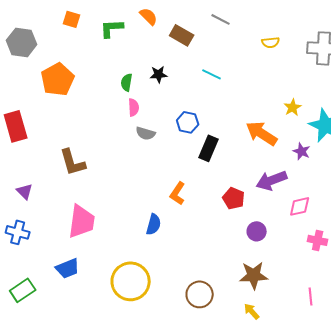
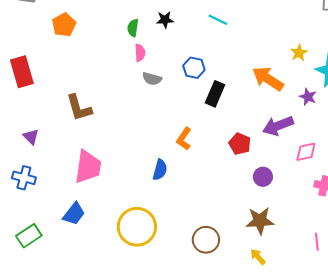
orange pentagon: (58, 79) -> (64, 25), size x0.7
blue trapezoid: (68, 268) -> (74, 214), turned -30

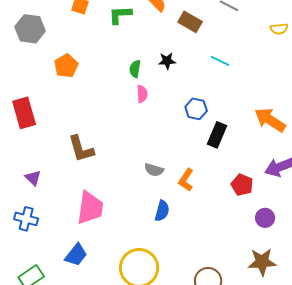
gray semicircle: (152, 79) -> (154, 170), moved

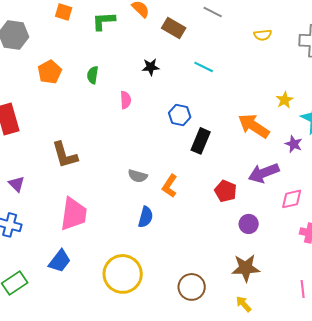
green semicircle: (135, 69) -> (93, 75), moved

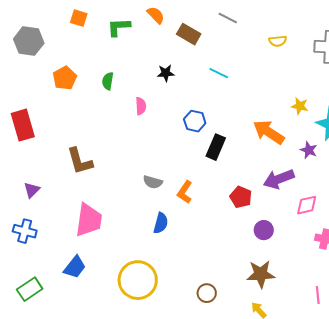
yellow star: (285, 100) -> (300, 106), turned -30
purple triangle: (17, 184) -> (32, 190), turned 30
brown circle: (192, 287) -> (207, 293), size x0.7

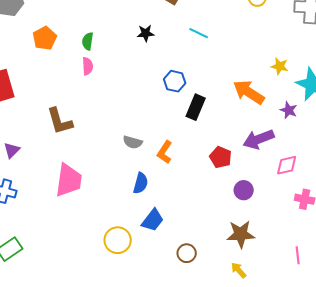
pink semicircle: (141, 106) -> (88, 66), moved
blue trapezoid: (75, 267) -> (153, 220), moved
yellow circle: (138, 280) -> (118, 240), size x0.7

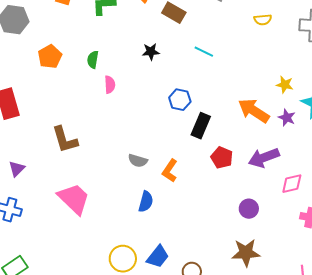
pink semicircle: (88, 66) -> (110, 85), moved
purple star: (289, 110) -> (287, 118), moved
red pentagon: (221, 157) -> (222, 158), moved
pink trapezoid: (69, 180) -> (74, 199), turned -54
blue trapezoid: (153, 220) -> (158, 257), moved

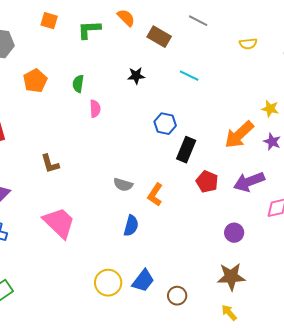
orange arrow: (254, 111) -> (239, 135), turned -76
brown L-shape: (65, 140) -> (50, 164), size x0.7

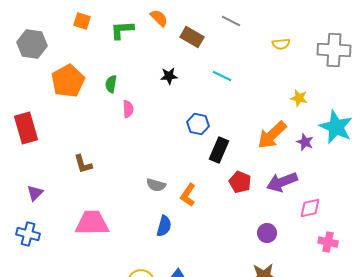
orange pentagon: (35, 81) -> (68, 81), size x1.4
yellow star: (270, 109) -> (299, 98), moved
pink trapezoid: (59, 223) -> (92, 223), turned -45

